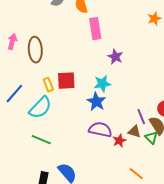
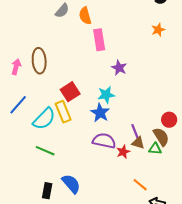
pink arrow: (12, 42) -> (16, 67), moved
red square: (66, 81) -> (70, 92), turned -30
yellow rectangle: (48, 85) -> (63, 112), moved, size x1.5
purple line: (141, 117) -> (135, 132), moved
green triangle: (151, 138) -> (155, 149), turned -40

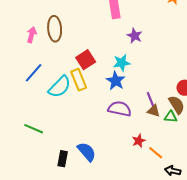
green line: (45, 151) -> (34, 129), moved
red star: (123, 152) -> (139, 141), moved

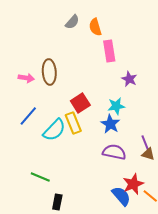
pink arrow: (32, 35) -> (26, 78), turned 84
green line: (34, 129) -> (40, 177), moved
red star: (139, 141) -> (133, 184), size x1.5
blue semicircle: (87, 152) -> (121, 196), moved

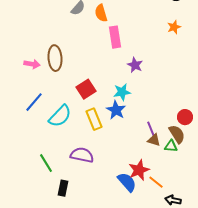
yellow rectangle: (73, 123) -> (94, 119), moved
purple semicircle: (114, 152) -> (82, 155), moved
green line: (40, 177) -> (46, 163), turned 36

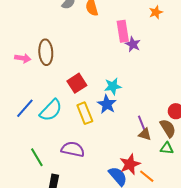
orange star: (174, 27) -> (156, 12), moved
pink rectangle: (115, 37) -> (123, 31), moved
purple star: (135, 65) -> (133, 44), moved
blue line: (34, 102) -> (25, 108), moved
green triangle: (171, 146) -> (167, 148), moved

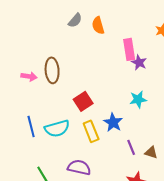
cyan star: (113, 86) -> (138, 99), moved
blue line: (25, 108) -> (31, 126), turned -55
cyan semicircle: (51, 110) -> (57, 128), turned 30
purple line: (142, 123) -> (131, 147), moved

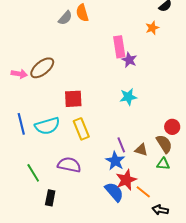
orange semicircle: (98, 25) -> (82, 13), moved
brown ellipse: (52, 70) -> (42, 68), turned 55
red square: (83, 101) -> (73, 99), turned 30
blue star: (113, 122) -> (115, 161), moved

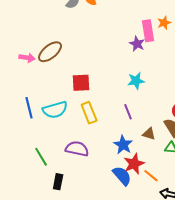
orange star: (152, 28) -> (164, 23), moved
pink rectangle: (119, 47) -> (148, 31), moved
purple line: (121, 145) -> (128, 112), moved

